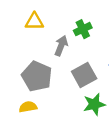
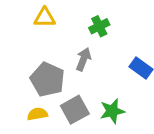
gray arrow: (61, 46) -> (83, 59), moved
gray square: (84, 75) -> (75, 110), moved

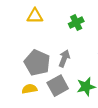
gray arrow: (83, 59) -> (64, 58), moved

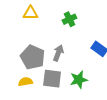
gray square: (58, 86) -> (52, 79), turned 36

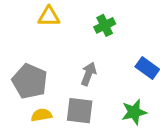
gray pentagon: (33, 57) -> (30, 81), moved
green star: (79, 80) -> (134, 112), moved

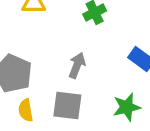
yellow semicircle: (41, 115) -> (26, 110), turned -90

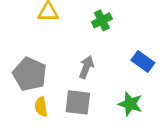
green star: (127, 107) -> (130, 104), turned 30

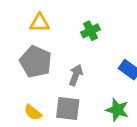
gray pentagon: (30, 74) -> (36, 62), moved
yellow semicircle: (41, 107) -> (33, 113), turned -42

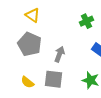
yellow triangle: (40, 23) -> (32, 15), turned 35
green cross: (91, 31) -> (86, 21), moved

